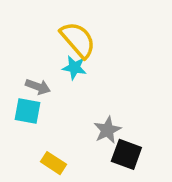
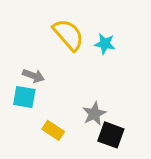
cyan star: (74, 68) -> (105, 44), moved
yellow rectangle: (54, 163) -> (53, 130), moved

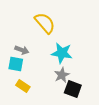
cyan star: (105, 44) -> (62, 53), moved, size x1.5
yellow rectangle: (53, 130) -> (23, 86), moved

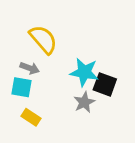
yellow semicircle: (45, 23) -> (43, 39), moved
black square: (73, 89) -> (105, 84), moved

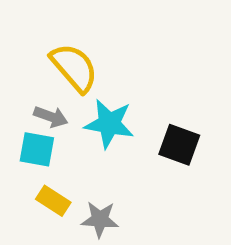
cyan star: (84, 72) -> (109, 124), moved
gray star: (84, 102) -> (100, 219), moved, turned 30

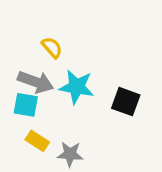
yellow semicircle: (74, 68) -> (52, 47), size x0.6
gray arrow: (51, 117) -> (36, 82), size x1.5

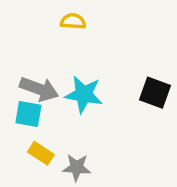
yellow semicircle: (52, 47) -> (73, 21), moved, turned -45
black square: (126, 102) -> (155, 93), moved

